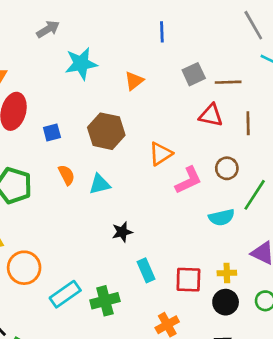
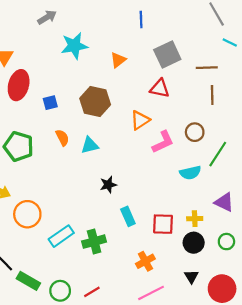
gray square: (194, 74) -> (167, 54), size x1.4
brown line: (228, 82) -> (207, 68), moved
red triangle: (211, 115) -> (160, 88), moved

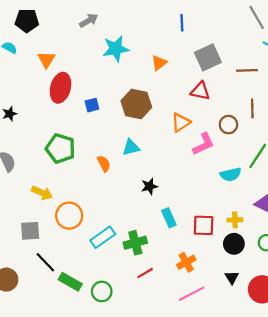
brown line: (212, 95) -> (252, 108), moved
brown circle: (195, 132) -> (228, 125), moved
orange semicircle: (62, 138) -> (104, 164), moved
red line: (92, 292) -> (145, 273), moved

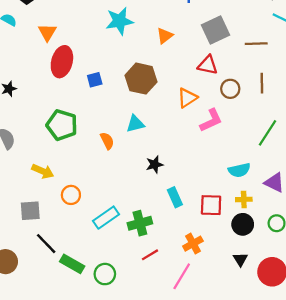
brown circle: (228, 125) -> (230, 89), moved
cyan semicircle: (231, 174) -> (239, 170), moved
orange circle: (69, 216) -> (71, 195), size x0.7
pink line: (192, 294) -> (182, 276), moved, turned -32

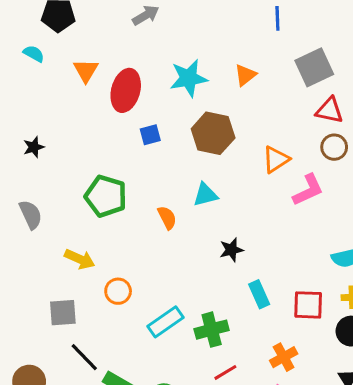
cyan star: (120, 21) -> (189, 78), moved
red ellipse: (62, 62) -> (126, 90), moved
red triangle: (208, 65) -> (330, 110), moved

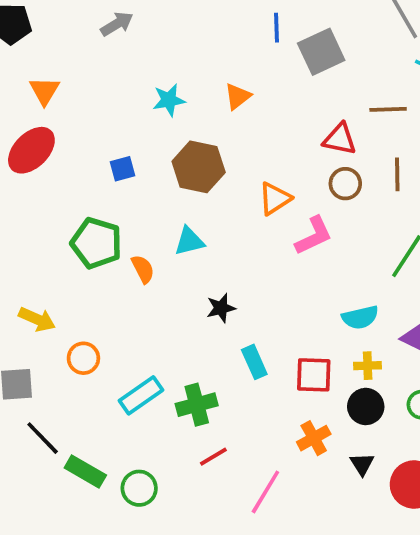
gray square: (314, 67) -> (321, 52), moved
cyan star: (189, 78) -> (169, 100), size x0.7
red ellipse: (126, 90) -> (31, 150), moved, turned 30
green pentagon: (106, 196) -> (96, 243), moved
orange cross: (284, 357) -> (314, 438), moved

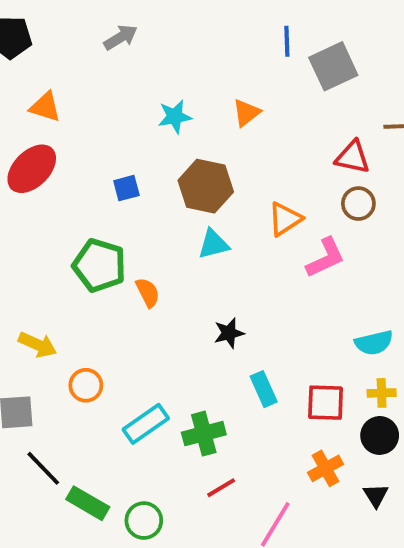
orange triangle: (44, 91) -> (45, 107), turned -44
cyan triangle: (189, 241) -> (213, 244), moved

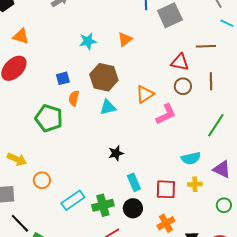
orange semicircle: (148, 292) -> (74, 98), moved, turned -140
black circle: (380, 435) -> (133, 208), moved

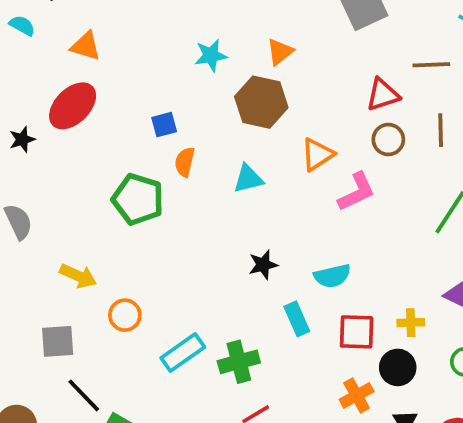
red triangle: (180, 62) -> (383, 95), turned -30
brown hexagon: (104, 77) -> (261, 102), moved
cyan semicircle: (191, 158) -> (332, 276), moved
black circle: (133, 208) -> (398, 367), moved

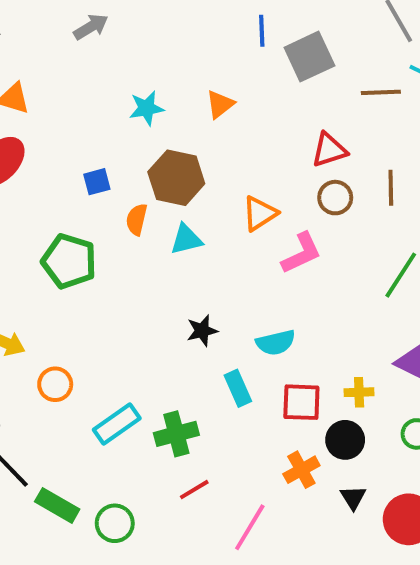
brown line: (431, 65) -> (381, 92), moved
brown hexagon: (261, 102) -> (176, 178), moved
orange semicircle: (185, 162) -> (137, 219), moved

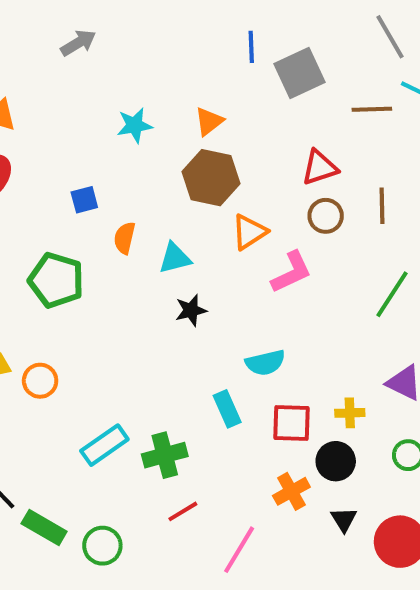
brown hexagon: (176, 178) -> (211, 178), moved
black star: (202, 331) -> (191, 310), moved
orange circle: (55, 384) -> (40, 381), moved

